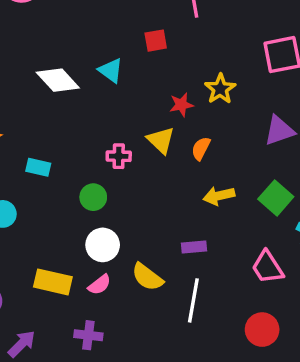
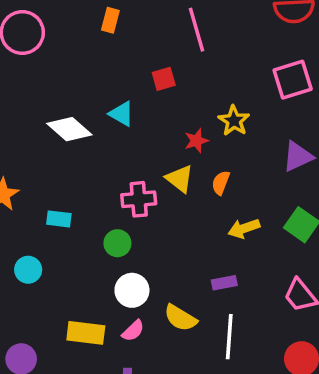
pink cross: (119, 156) -> (139, 199), size x1.4

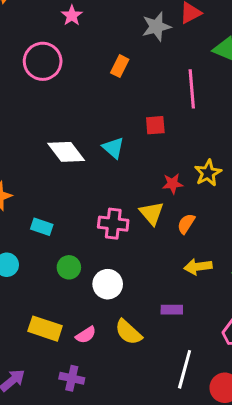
green circle: (117, 243) -> (69, 267), moved
white circle: (132, 290) -> (108, 284), moved
white line: (229, 337) -> (185, 369), moved

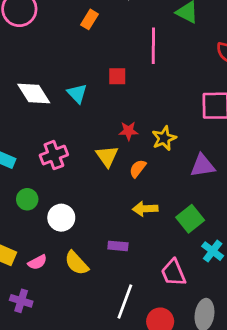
yellow star: (208, 173) -> (164, 138), moved
pink cross: (113, 224) -> (54, 155), moved, turned -32

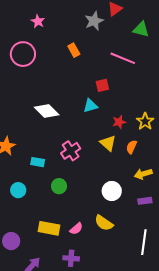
orange rectangle: (89, 19) -> (74, 50), turned -48
pink line: (153, 46) -> (123, 58), turned -55
cyan triangle: (77, 94) -> (90, 106), moved, turned -49
white circle: (61, 218) -> (112, 191), moved
purple rectangle: (118, 246) -> (145, 201), moved

